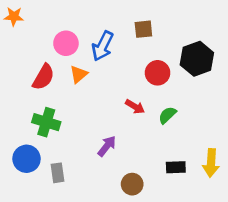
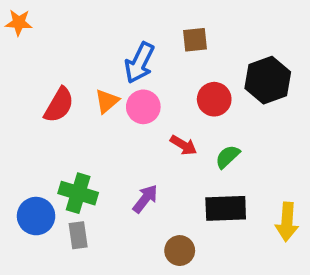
pink circle: (66, 43) -> (143, 107), moved
green cross: (46, 122) -> (78, 193), moved
black rectangle: (176, 167) -> (226, 208), moved, size x1.5

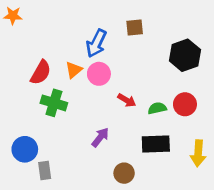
red circle: (214, 99) -> (185, 104), moved
green semicircle: (228, 157) -> (157, 108), turned 30
green cross: (78, 193) -> (54, 103), moved
gray rectangle: (78, 235) -> (45, 170), moved

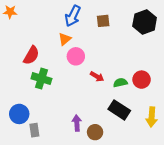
blue arrow: (96, 43) -> (73, 16), moved
black hexagon: (185, 55) -> (145, 22), moved
orange triangle: (74, 70) -> (65, 39), moved
purple arrow: (100, 137) -> (77, 123), moved, turned -42
black rectangle: (156, 144) -> (119, 110), turned 35

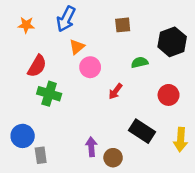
orange star: (10, 12) -> (26, 25), moved
blue arrow: (73, 16) -> (66, 19), moved
black hexagon: (145, 22) -> (172, 42), moved
red arrow: (97, 77) -> (115, 91), turned 96
green semicircle: (120, 83) -> (140, 62), moved

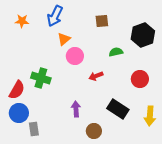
red semicircle: (37, 66) -> (17, 90), moved
red arrow: (115, 91) -> (96, 76), turned 32
purple arrow: (91, 147) -> (76, 109), moved

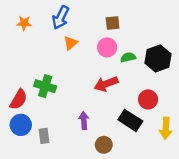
black hexagon: (143, 35) -> (158, 58), moved
pink circle: (75, 56) -> (107, 47), moved
red arrow: (96, 76) -> (106, 84), size x1.5
red circle: (140, 79) -> (148, 99), moved
gray rectangle: (34, 129) -> (44, 136), moved

